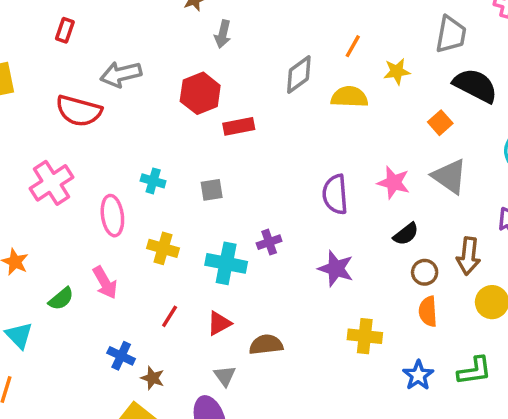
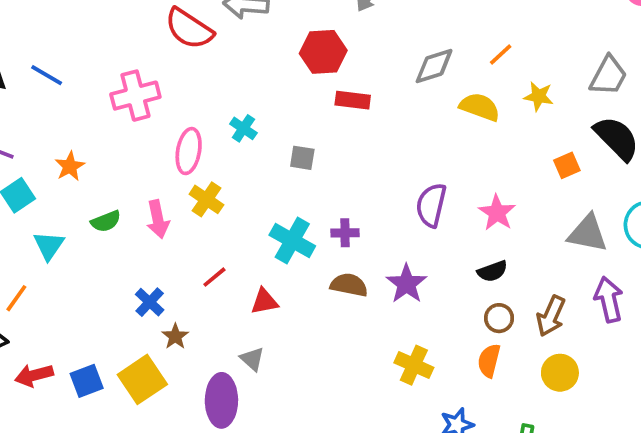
gray triangle: (450, 176) -> (588, 233), moved, turned -42
yellow cross: (163, 248) -> (206, 199), moved
brown semicircle: (266, 345) -> (349, 285), moved
gray triangle: (225, 376) -> (252, 359), turned -30

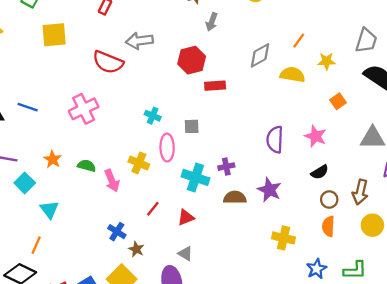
pink ellipse: (189, 151) -> (167, 148), moved
orange square: (567, 165) -> (338, 101), moved
green semicircle: (106, 221) -> (87, 166), moved, turned -132

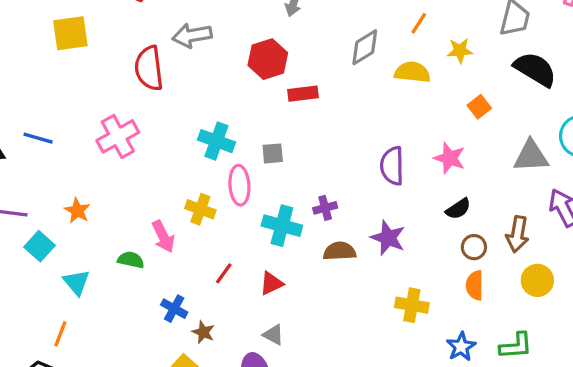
red semicircle: (108, 62) -> (149, 68), turned 64
cyan cross: (153, 116) -> (216, 141), size x1.5
green semicircle: (87, 166) -> (131, 260), moved

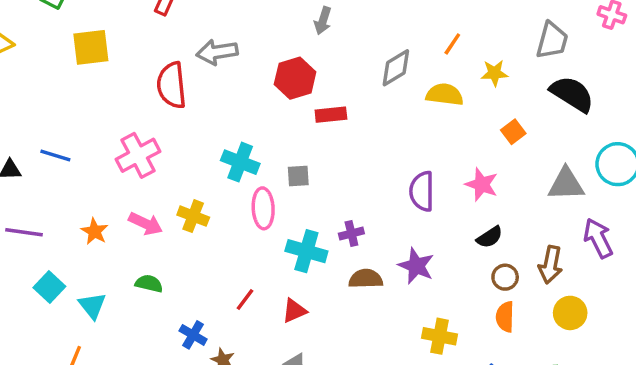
yellow cross: (200, 209) -> (193, 216), moved
pink arrow: (163, 236) -> (146, 224), moved, turned -40
cyan square: (39, 246) -> (49, 287), moved

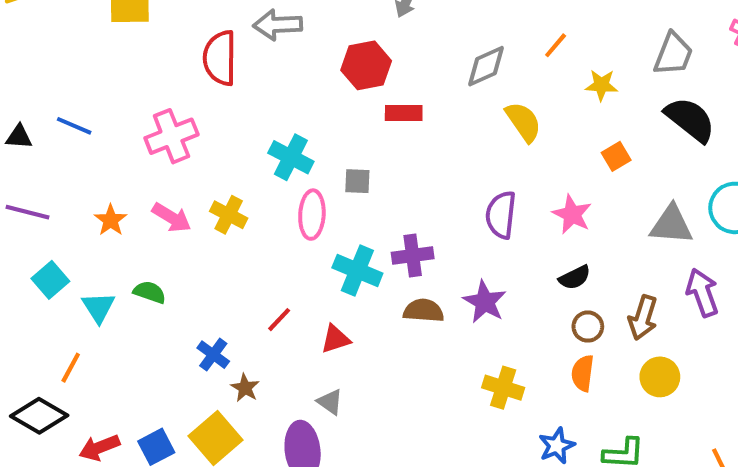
yellow semicircle: (445, 95) -> (523, 122), moved, turned 42
purple cross: (351, 233) -> (413, 255), size x1.4
green semicircle: (149, 284) -> (150, 292), moved

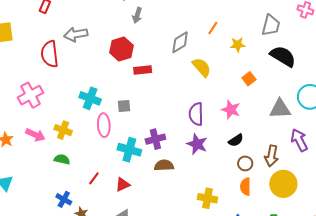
green semicircle: (150, 292) -> (62, 159), moved
purple star: (485, 302) -> (197, 144), moved
yellow circle: (660, 377) -> (283, 184), size x1.4

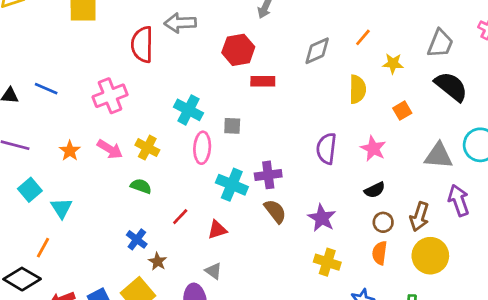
yellow semicircle: (202, 67) -> (357, 89), moved, turned 35
purple star: (197, 144) -> (322, 218), moved
brown semicircle: (164, 165) -> (275, 211), turned 48

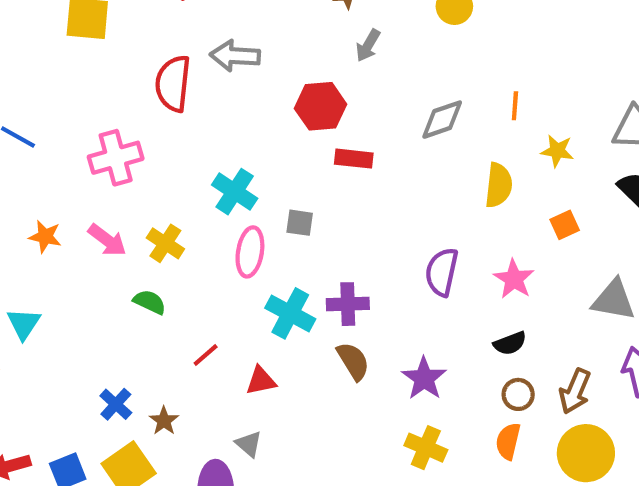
orange line: (363, 37) -> (515, 106), turned -42
orange star: (70, 151) -> (45, 237), turned -30
blue cross: (137, 239) -> (116, 404), moved

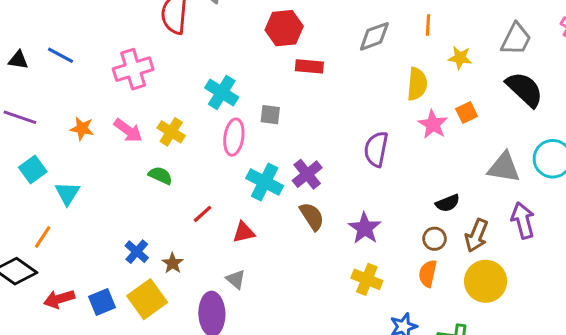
pink star: (514, 279) -> (433, 124), moved
purple cross: (348, 304) -> (307, 174), turned -36
black semicircle: (510, 343) -> (448, 203), moved

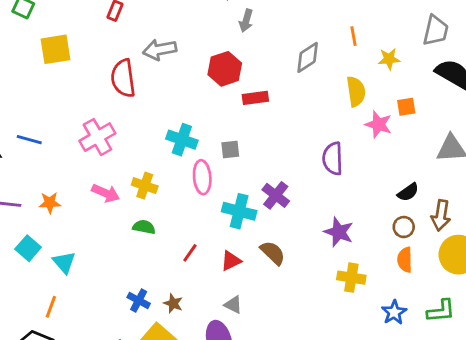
orange square: (467, 112) -> (406, 107), turned 30
orange star: (82, 129) -> (50, 203), moved
brown semicircle: (312, 216) -> (273, 253), moved

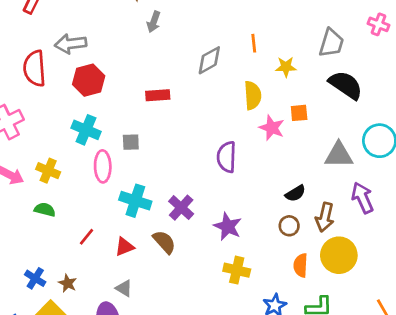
red hexagon: (225, 69) -> (89, 80), moved
purple cross: (276, 195) -> (181, 208), moved
orange semicircle: (405, 260) -> (301, 265), moved

